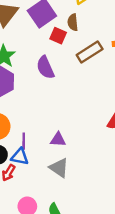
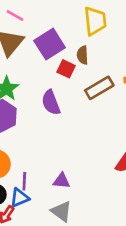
blue triangle: (20, 157) -> (19, 198), turned -36

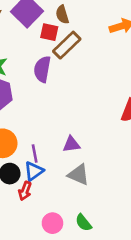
brown rectangle: (99, 88) -> (67, 45), moved
purple semicircle: (51, 103) -> (42, 69), turned 45

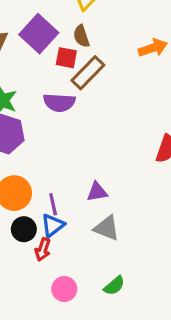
purple semicircle: (42, 69) -> (59, 103), turned -95
pink circle: (52, 223) -> (64, 289), moved
green semicircle: (83, 223) -> (114, 286), turned -90

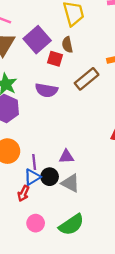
brown rectangle: (88, 73) -> (87, 79), moved
black circle: (24, 229) -> (50, 177), moved
green semicircle: (114, 286) -> (71, 225), size x1.6

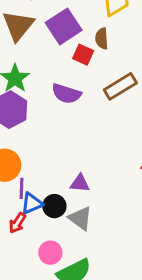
purple line: (34, 162) -> (22, 188), moved
pink circle: (36, 223) -> (50, 253), moved

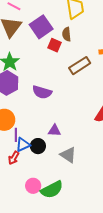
purple semicircle: (66, 94) -> (42, 92), moved
gray triangle: (80, 218) -> (68, 155), moved
pink circle: (50, 253) -> (33, 186), moved

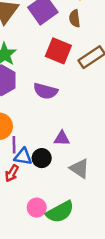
red square: (54, 45) -> (58, 51), moved, size x1.5
blue triangle: (23, 145) -> (23, 157), turned 35

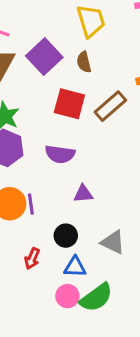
purple triangle: (62, 138) -> (83, 194), moved
purple line: (14, 145) -> (31, 204), moved
blue triangle: (23, 157) -> (75, 267), moved

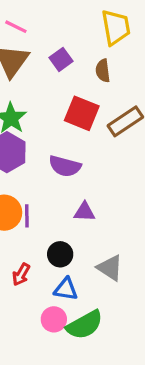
purple square: (44, 57) -> (61, 59), size x0.6

